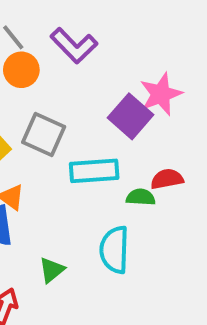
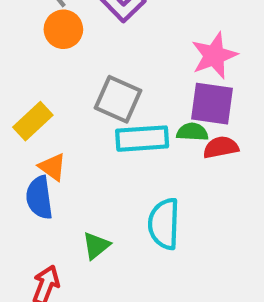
purple square: (131, 116) -> (212, 104), moved, turned -33
gray square: (44, 134) -> (118, 99), moved
green semicircle: (141, 197) -> (192, 132), moved

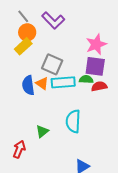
yellow rectangle: (33, 121) -> (23, 46), moved
orange triangle: (52, 167) -> (42, 83), moved
blue semicircle: (39, 198) -> (28, 85), moved

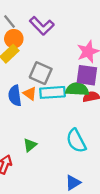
green semicircle: (86, 79) -> (77, 89), size x1.5
cyan semicircle: (73, 121) -> (76, 141), moved, turned -30

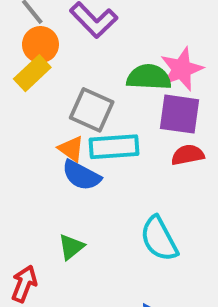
green semicircle: (77, 89) -> (149, 77), moved
blue semicircle: (15, 96) -> (81, 175), moved, turned -54

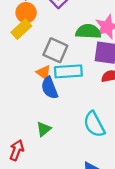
blue semicircle: (81, 175) -> (50, 88), turned 40

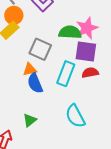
cyan rectangle: (68, 71) -> (66, 74), moved, turned -65
orange triangle: (44, 73) -> (30, 69), turned -48

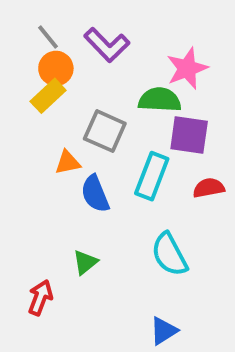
pink star: (87, 28) -> (187, 68), moved
orange triangle: (30, 69) -> (68, 162), moved
red semicircle: (90, 73) -> (209, 188), moved

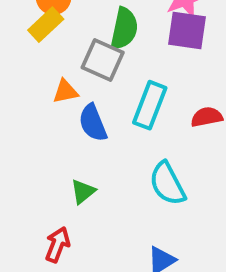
green semicircle: (160, 100) -> (124, 29), moved, turned 99
purple square: (189, 135) -> (187, 31), moved
red arrow: (40, 298) -> (57, 245), moved

